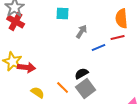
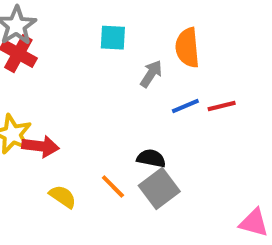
orange semicircle: (122, 18) -> (187, 48), moved
red line: (118, 38) -> (222, 106), moved
black semicircle: (82, 74) -> (151, 158), turned 40

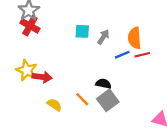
cyan square: (113, 38) -> (82, 31), moved
orange semicircle: (187, 48) -> (134, 38), moved

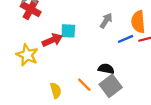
cyan square: (82, 31) -> (68, 31), moved
red arrow: (42, 77) -> (52, 40), moved, turned -30
yellow semicircle: (54, 105) -> (56, 90), turned 40

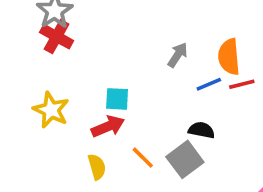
cyan square: (68, 31) -> (117, 99), moved
red arrow: (52, 40) -> (108, 126), moved
black semicircle: (106, 69) -> (201, 130), moved

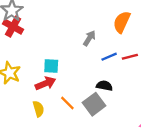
orange semicircle: (229, 57) -> (122, 22), moved, turned 30

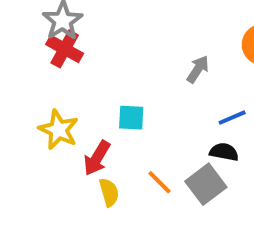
blue line: (109, 57) -> (232, 118), moved
red arrow: (45, 83) -> (97, 158), moved, turned 144

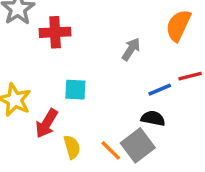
red cross: (65, 49) -> (55, 32), moved, turned -32
orange line: (159, 182) -> (111, 150), moved
yellow semicircle: (109, 192) -> (72, 147), moved

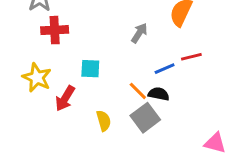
red cross: (55, 32) -> (55, 30), moved
yellow semicircle: (72, 147) -> (104, 121), moved
orange line: (111, 150) -> (138, 91), moved

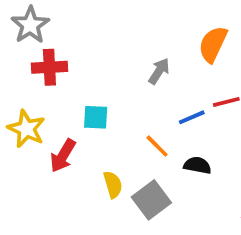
black semicircle: (159, 94) -> (197, 165), moved
gray square: (145, 118) -> (151, 200), moved

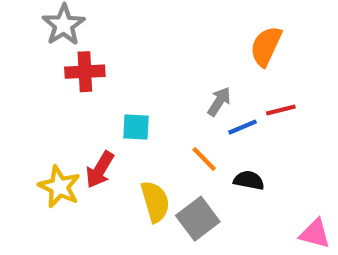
gray arrow: (159, 71) -> (219, 102), moved
yellow star: (26, 129) -> (59, 187), moved
yellow semicircle: (113, 185) -> (155, 202), size x1.4

